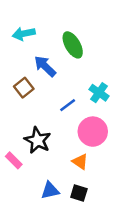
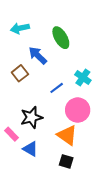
black star: (38, 140) -> (31, 117), turned 30
orange triangle: (80, 162) -> (67, 135), size x1.5
blue triangle: (50, 190) -> (30, 149), moved, turned 42

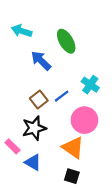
cyan arrow: (20, 28) -> (22, 31), turned 30
brown square: (20, 73) -> (39, 100), moved

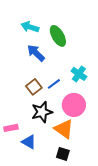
cyan arrow: (22, 31) -> (30, 27), moved
black star: (34, 128) -> (42, 112), moved
pink rectangle: (12, 146) -> (11, 128), turned -56

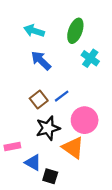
green ellipse: (58, 36) -> (75, 31), moved, turned 50
cyan cross: (79, 74) -> (90, 58), moved
black square: (63, 154) -> (50, 176), moved

